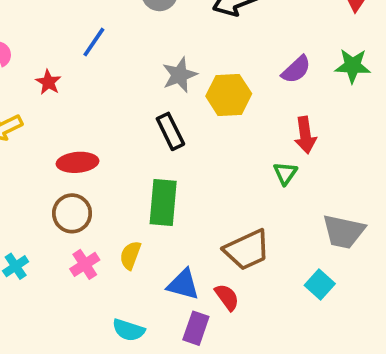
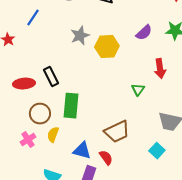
black rectangle: (170, 131) -> (51, 77), moved
red arrow: (305, 135) -> (160, 69), moved
brown circle: (72, 213) -> (40, 114), moved

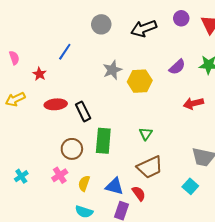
red arrow: (160, 69) -> (193, 103), turned 84
red ellipse: (24, 84) -> (56, 104), moved
green triangle: (138, 90) -> (146, 134), moved
yellow semicircle: (53, 135) -> (84, 183), moved

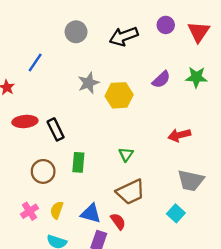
red arrow: (193, 103) -> (179, 135), moved
green rectangle: (103, 141) -> (78, 162), size x0.7
pink cross: (60, 175) -> (29, 211), moved

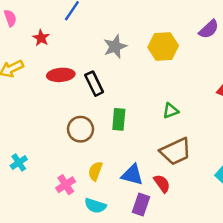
gray star: (89, 83) -> (115, 47), moved
green triangle: (126, 154) -> (171, 111), turned 35
pink cross: (29, 211) -> (66, 185), moved

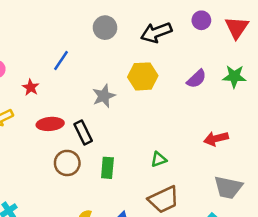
yellow hexagon: (163, 47) -> (143, 76), moved
brown circle: (81, 129) -> (67, 163), moved

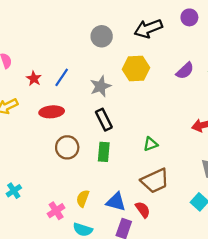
gray circle: (105, 28) -> (102, 36), moved
blue line: (61, 61) -> (62, 77), moved
black rectangle: (83, 132) -> (104, 120), moved

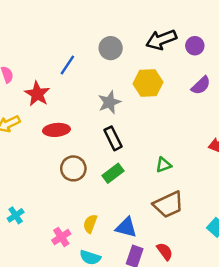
purple circle: (189, 17) -> (195, 46), moved
blue line: (62, 77) -> (67, 65), moved
red star: (34, 79) -> (37, 94), size x1.5
green rectangle: (104, 152) -> (113, 173), turned 48
red semicircle: (143, 210) -> (165, 251), moved

